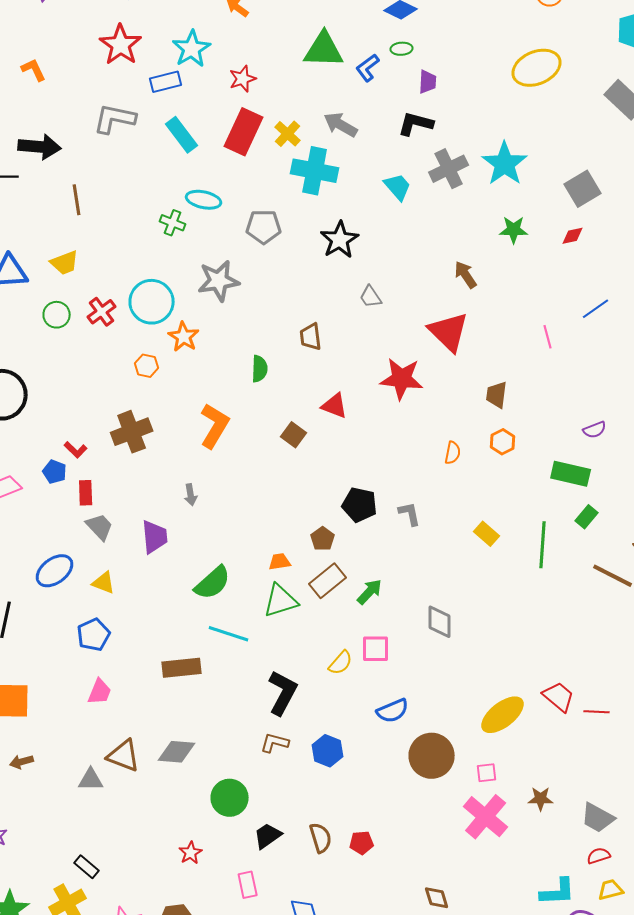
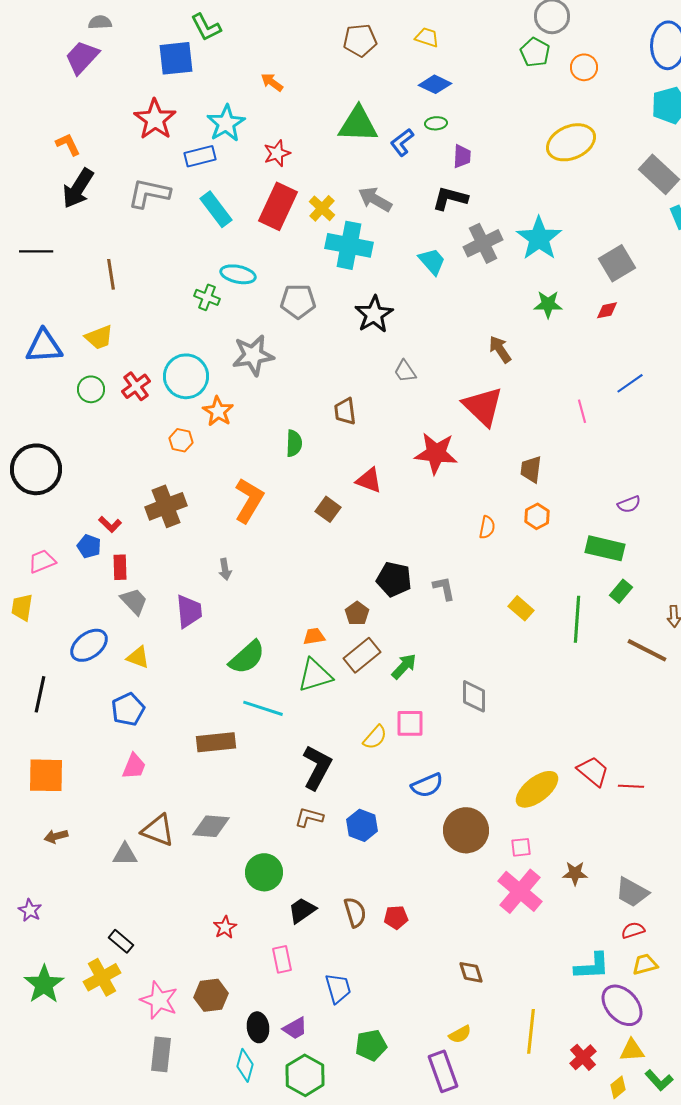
black arrow: (40, 147) -> (78, 188), moved, turned 117

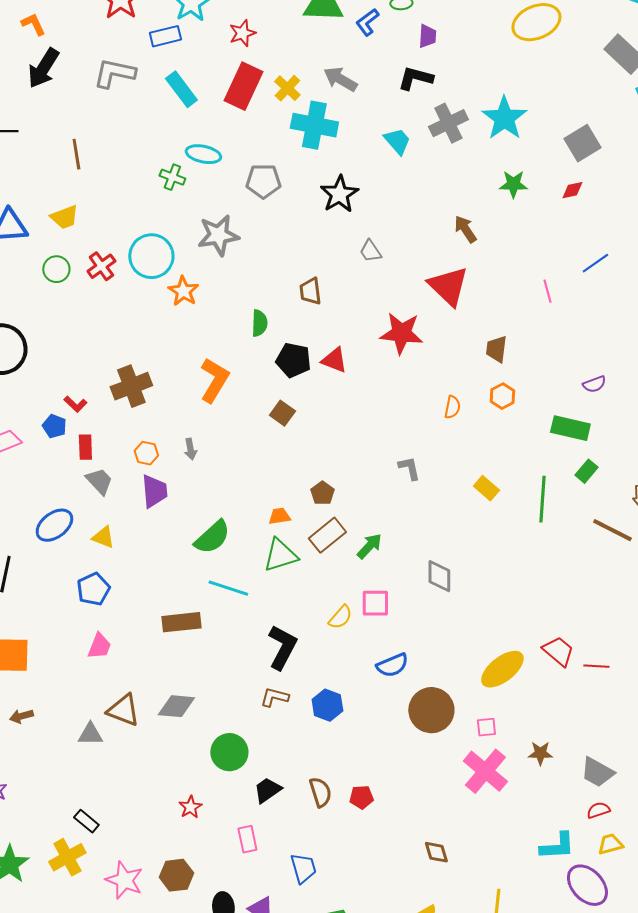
orange hexagon: (181, 440) -> (146, 453), moved
brown square: (328, 509) -> (282, 413), moved
black pentagon: (394, 579) -> (293, 360), moved

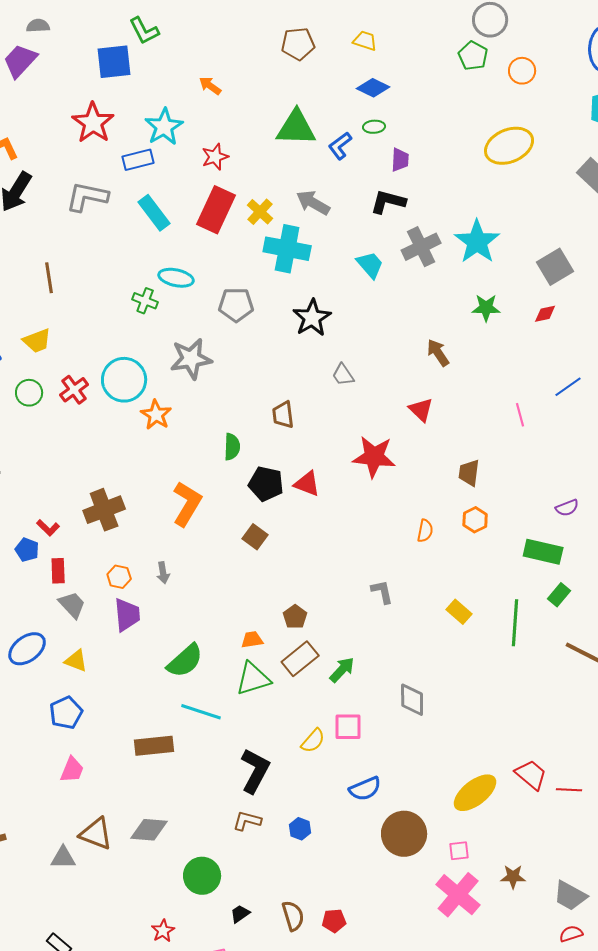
red triangle: (448, 286) -> (421, 410), size x0.6
blue hexagon: (327, 705) -> (300, 829), size x0.7
black trapezoid: (267, 790) -> (240, 914), size x0.7

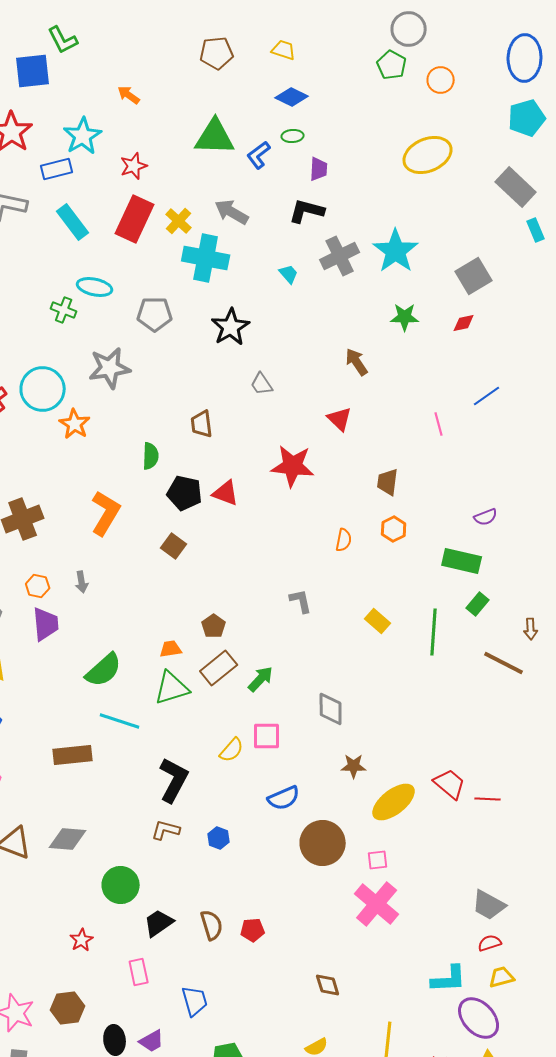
cyan trapezoid: (370, 265) -> (289, 274), size x0.7
brown star: (513, 877) -> (354, 766), moved
black trapezoid: (240, 914) -> (159, 923), size x1.5

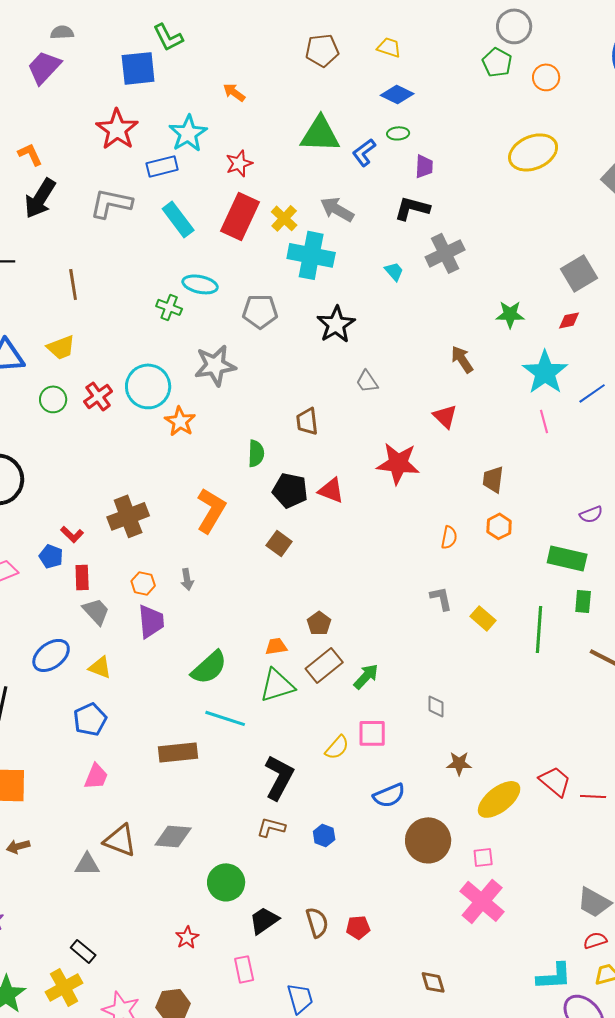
cyan star: (396, 251) -> (545, 372), moved
gray L-shape: (301, 601) -> (441, 598), moved
green rectangle: (478, 604) -> (583, 601), turned -35
gray diamond: (331, 709) -> (436, 706), size x0.7

